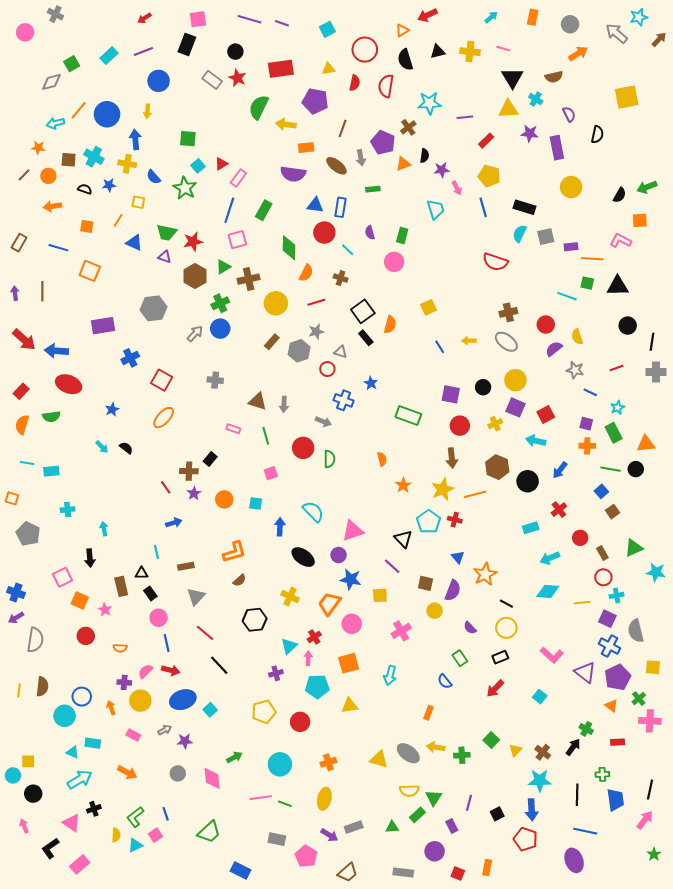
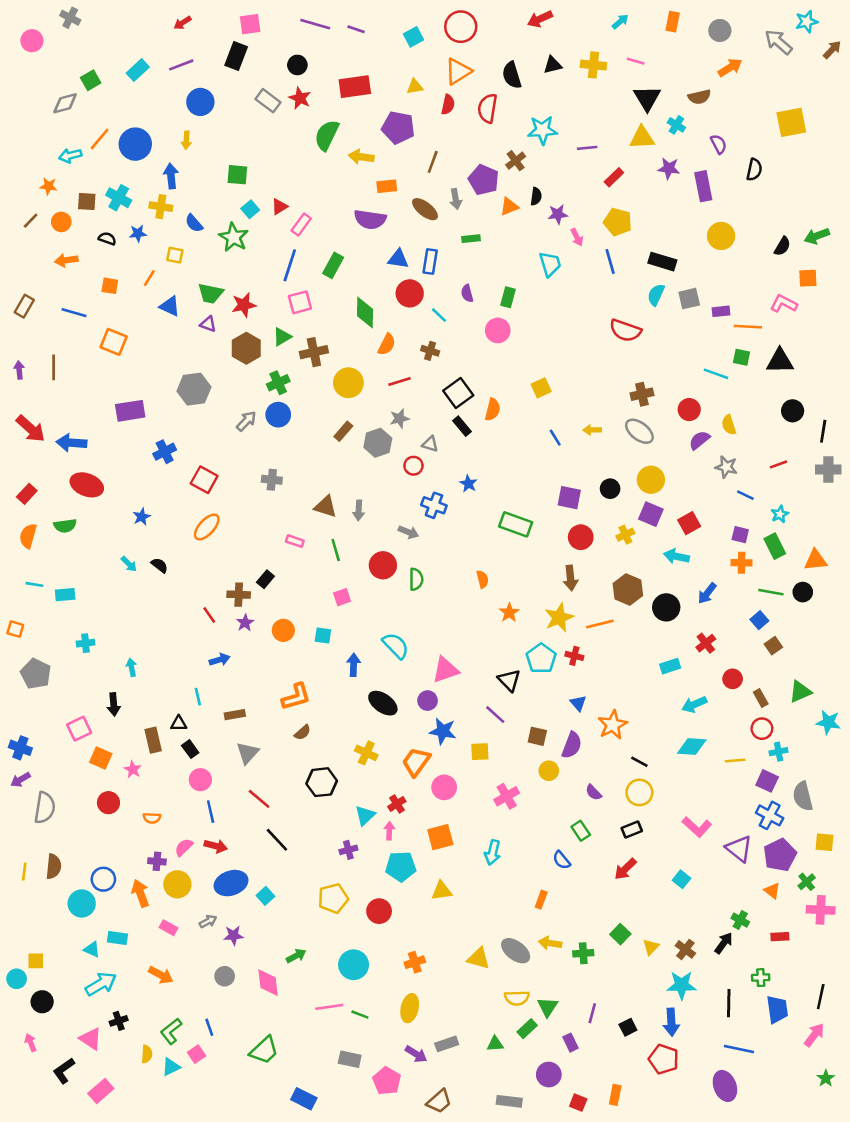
orange triangle: (402, 30) -> (458, 71), moved, size x1.6
red circle: (365, 50) -> (461, 27), moved
orange arrow: (111, 708) -> (140, 893), size x1.5

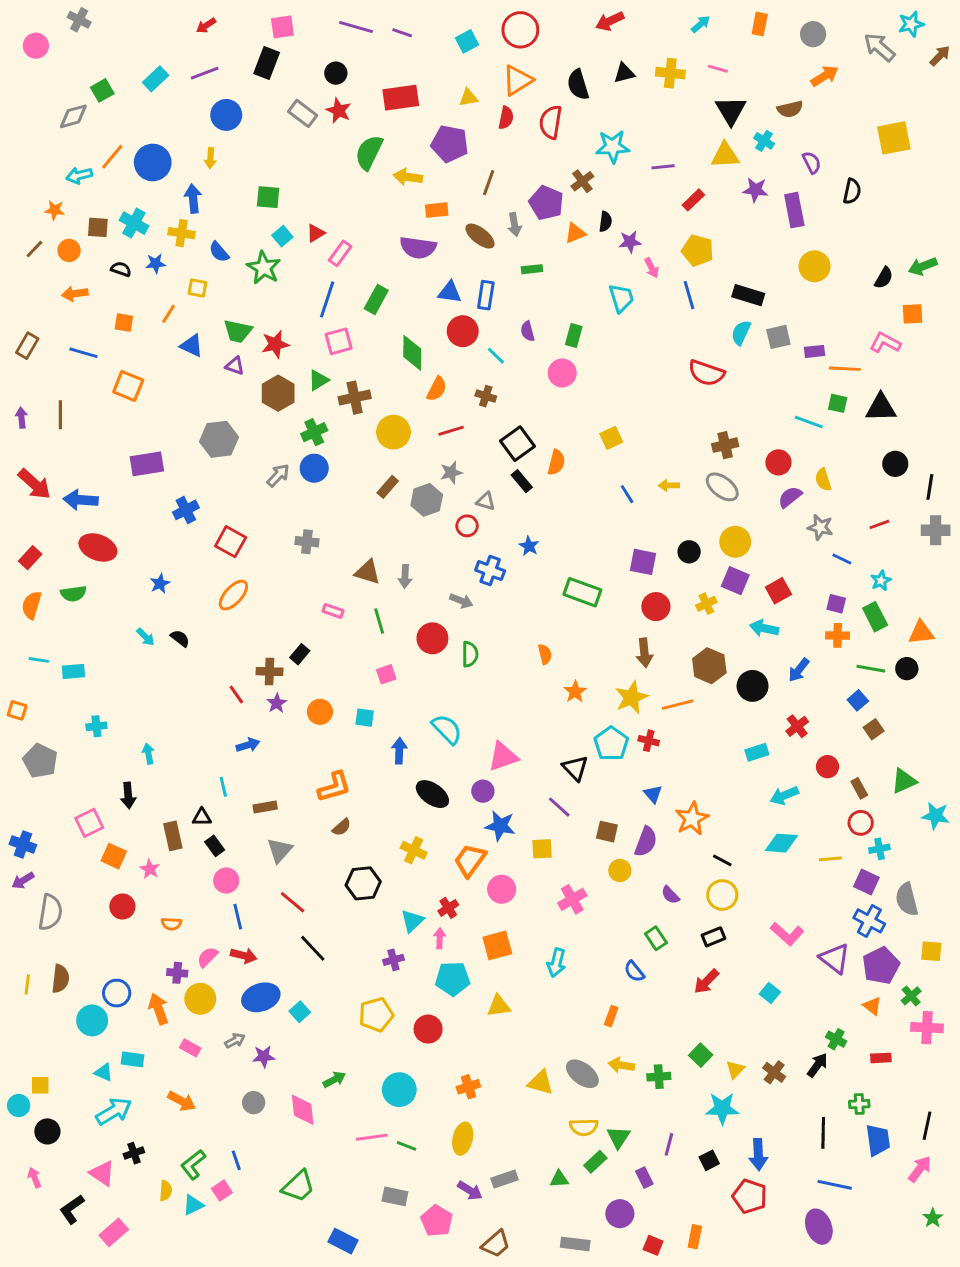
cyan star: (682, 985) -> (722, 1108), moved

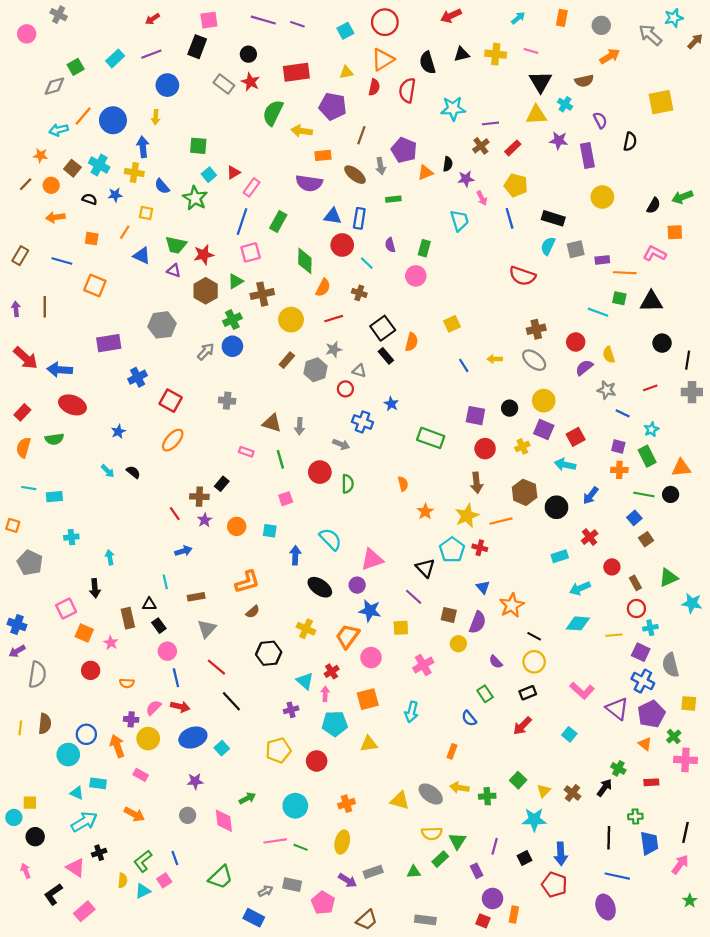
brown cross: (582, 181) -> (481, 146), moved
brown square: (98, 227) -> (72, 168), turned 35
cyan triangle: (412, 921) -> (305, 681), turned -36
gray arrow: (235, 1041) -> (265, 891), moved
purple circle: (620, 1214) -> (493, 899), moved

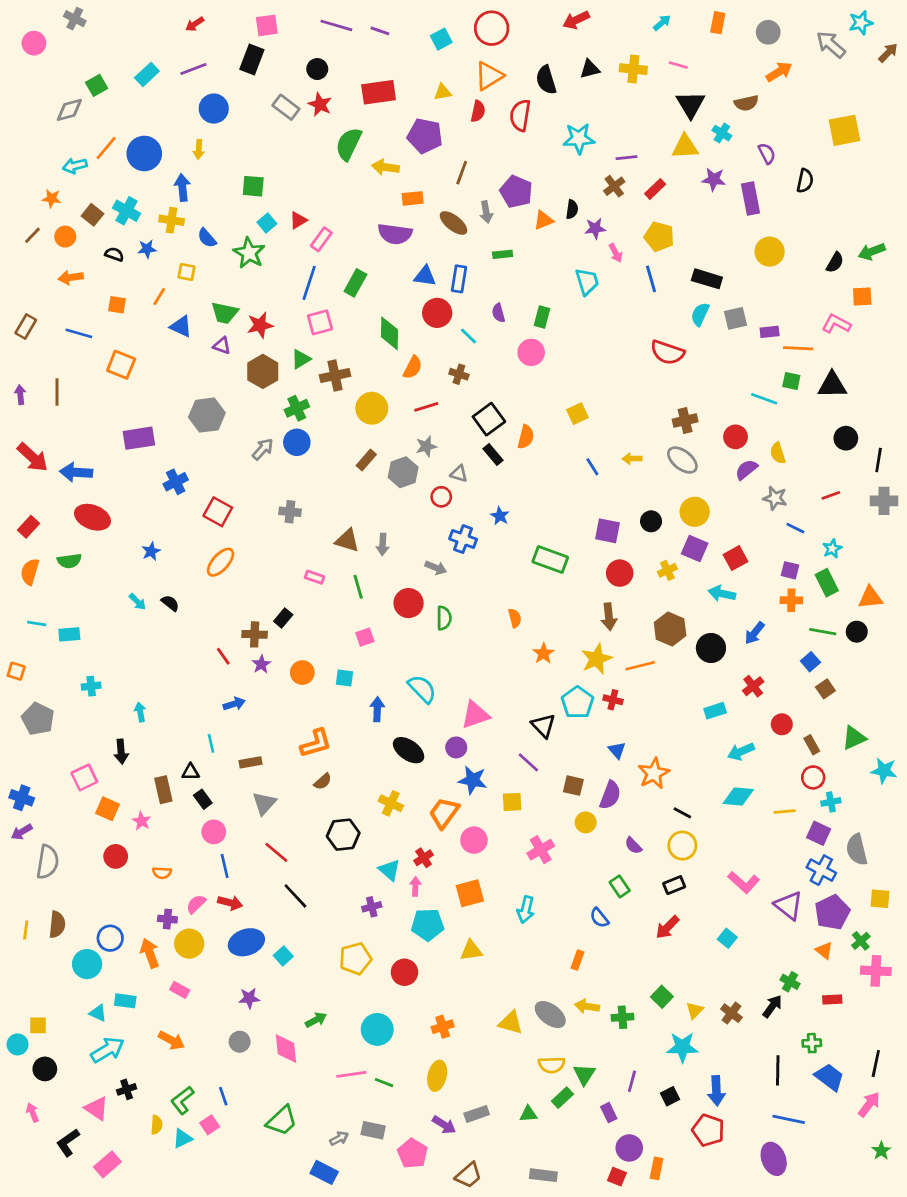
blue trapezoid: (649, 843) -> (829, 1077), turned -45

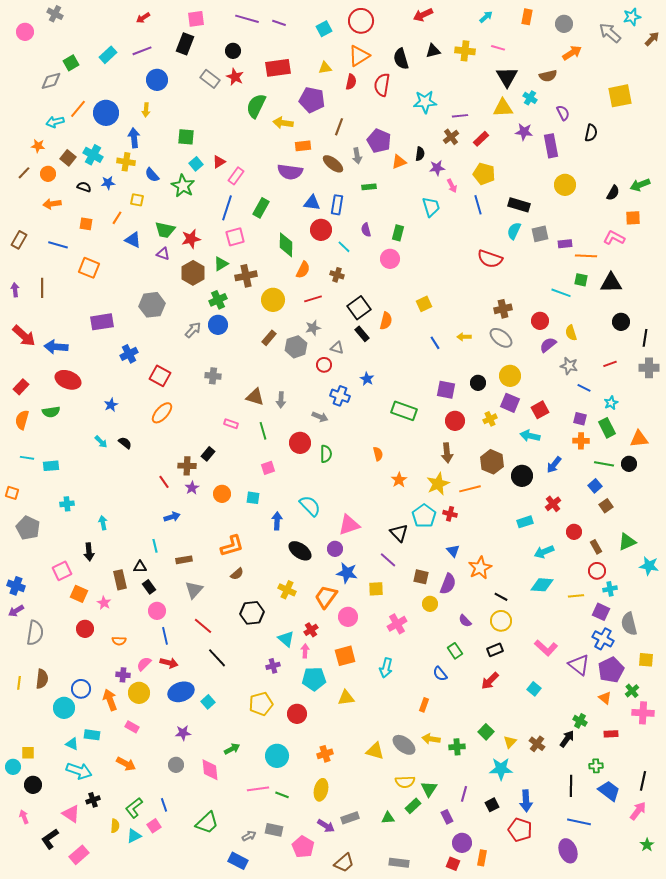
cyan arrow: (107, 1050) -> (79, 771), turned 50

